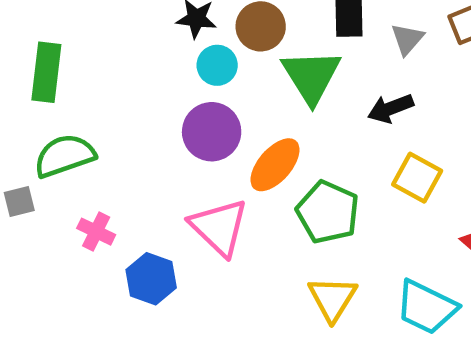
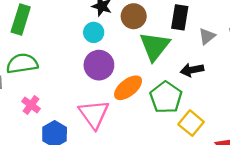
cyan circle: (217, 65) -> (94, 32), moved
yellow square: (417, 178) -> (191, 123), moved
green pentagon: (328, 212) -> (166, 97), moved

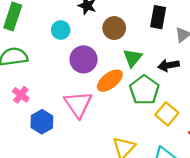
brown circle: (134, 16) -> (114, 28), moved
cyan circle: (94, 32) -> (61, 30), moved
green triangle: (155, 46) -> (133, 58), moved, size x0.7

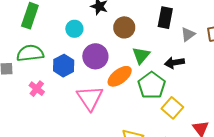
blue hexagon: (42, 122) -> (64, 66), moved

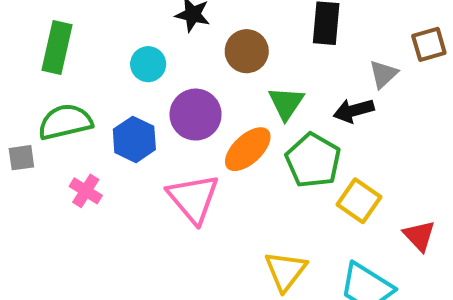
gray triangle: (188, 34) -> (383, 74), moved

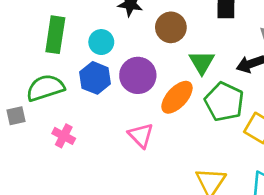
green rectangle: (57, 48) -> (55, 35), moved
blue hexagon: (134, 139) -> (95, 78), moved
pink triangle: (193, 198) -> (141, 135), size x0.7

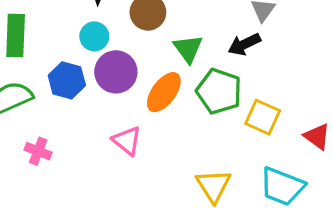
cyan circle: (101, 42) -> (94, 36), moved

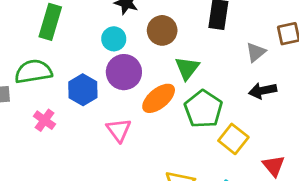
black arrow: (244, 44) -> (263, 91), moved
blue hexagon: (67, 80) -> (83, 90), moved

